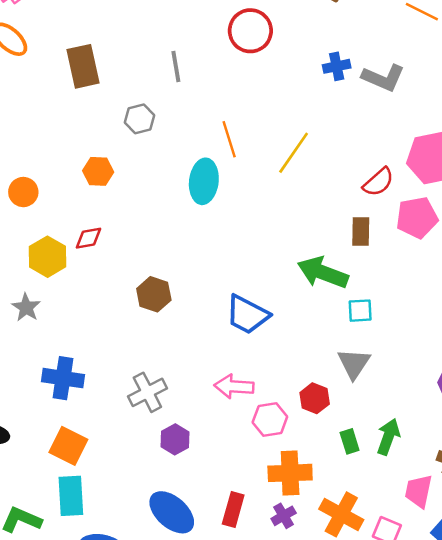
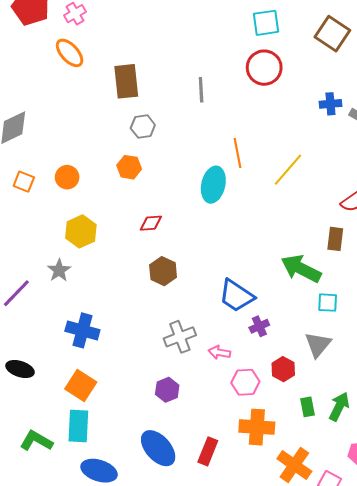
gray hexagon: (140, 119) -> (143, 127), moved
red diamond: (88, 238) -> (151, 223), moved
pink arrow: (234, 386) -> (219, 352), size x0.7
gray cross: (147, 392) -> (180, 337), moved
purple cross: (284, 516) -> (259, 326), moved

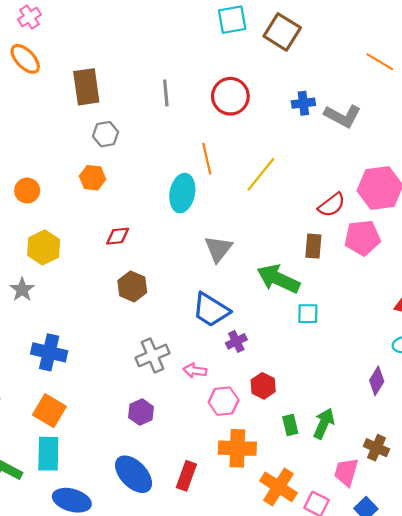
brown square: (332, 34) -> (282, 32), moved
red circle: (264, 68) -> (230, 96), moved
gray triangle: (318, 345) -> (218, 249), moved

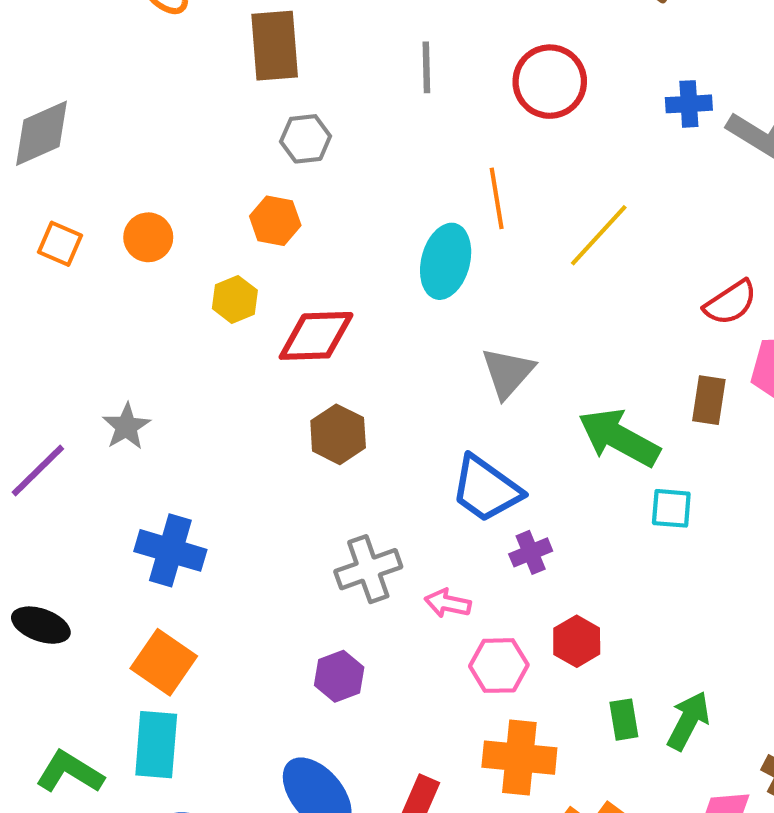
red diamond: (118, 236) -> (316, 336), size x1.6
brown rectangle: (313, 246) -> (709, 400), moved
yellow hexagon: (44, 247) -> (235, 299), moved, size x0.7

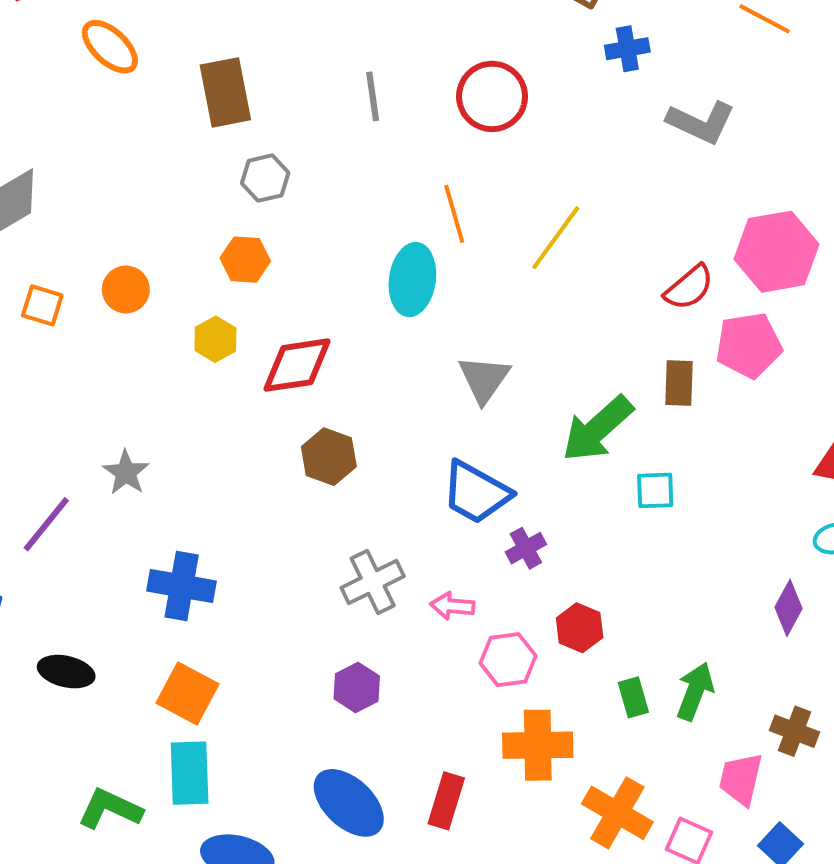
blue cross: (689, 104) -> (627, 49), moved
green arrow: (619, 438) -> (597, 429), turned -64

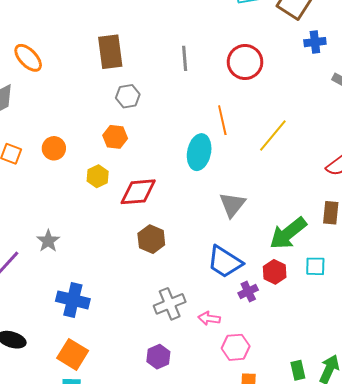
orange ellipse: (110, 47) -> (28, 58), moved
red hexagon: (580, 628) -> (275, 272), moved

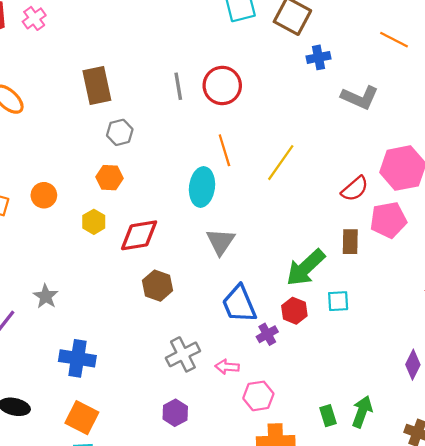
red circle: (245, 62) -> (222, 86), moved
gray triangle: (232, 205) -> (221, 242), moved
blue trapezoid: (225, 262) -> (239, 304), turned 39

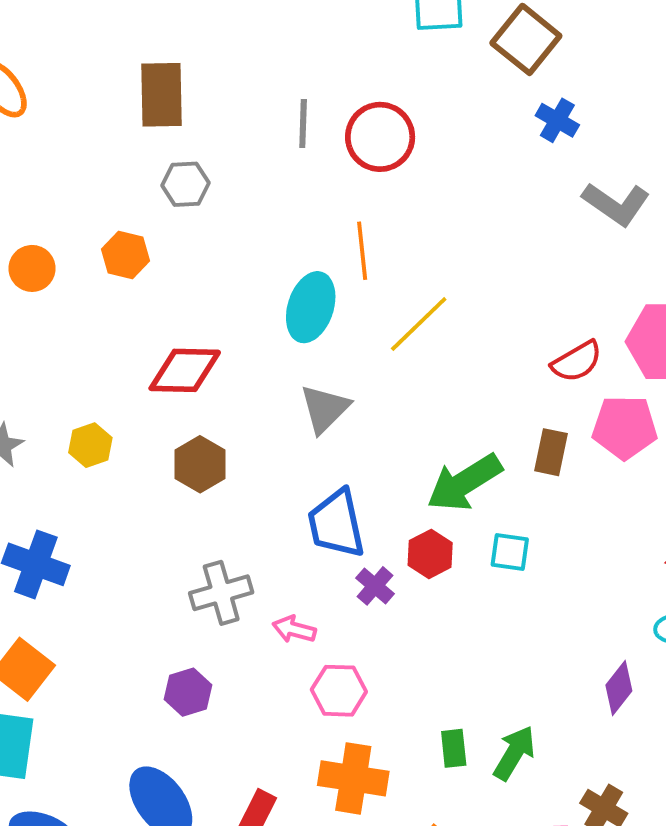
blue cross: (318, 57) -> (557, 120), turned 30
yellow line: (281, 163) -> (419, 324), moved
orange hexagon: (110, 178) -> (126, 255), moved
yellow hexagon: (94, 222) -> (90, 445), moved
purple cross: (267, 334) -> (375, 586), turned -30

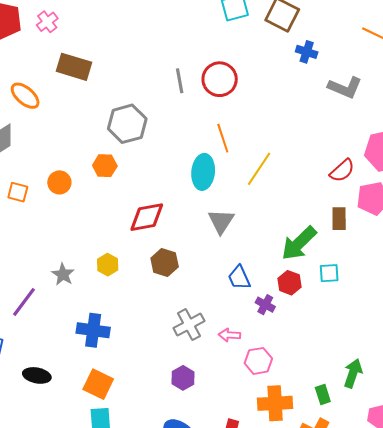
brown rectangle: (161, 95) -> (74, 67), moved, turned -60
gray hexagon: (185, 184) -> (127, 124), size x1.6
blue trapezoid: (336, 524) -> (239, 278), size x0.7
green rectangle: (454, 748) -> (323, 394), moved

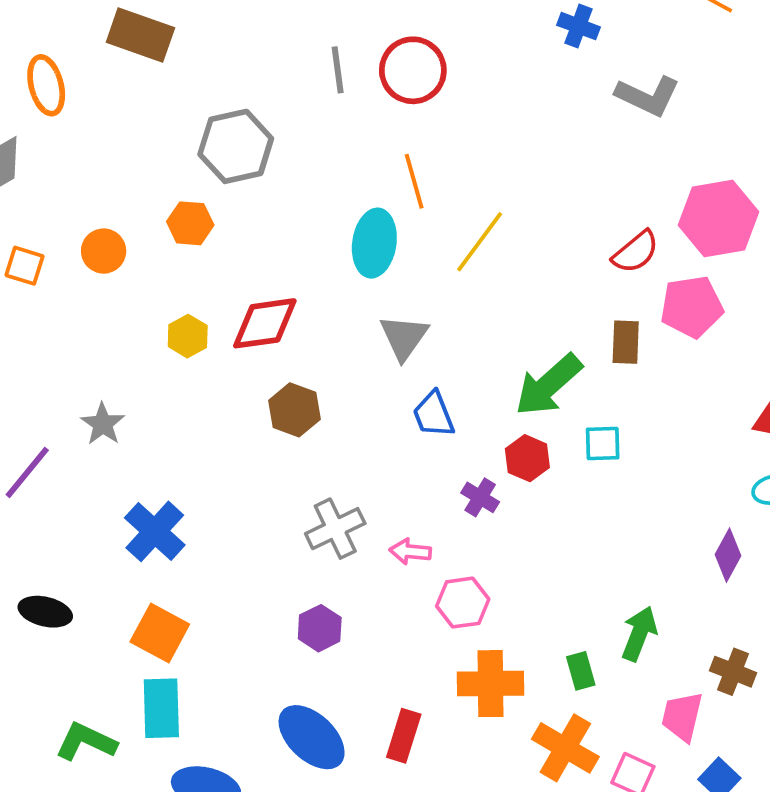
orange ellipse: (25, 96) -> (46, 85), turned 32
yellow hexagon: (108, 265) -> (188, 336), moved
blue trapezoid: (239, 278) -> (434, 414), moved
blue cross: (93, 330) -> (155, 531), turned 32

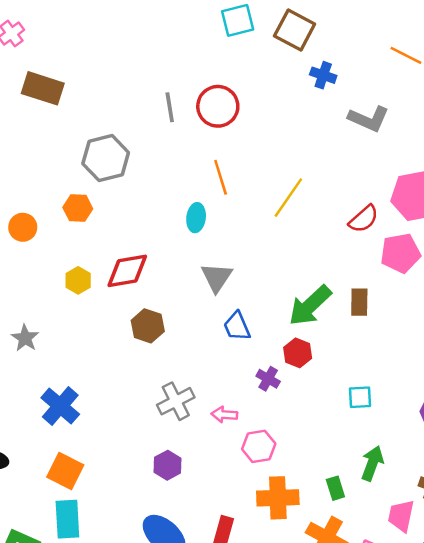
yellow line: (480, 242) -> (288, 198), moved
cyan ellipse: (374, 243) -> (196, 218), size x0.7
brown rectangle: (626, 342) -> (359, 302), moved
cyan square: (603, 444) -> (360, 397), moved

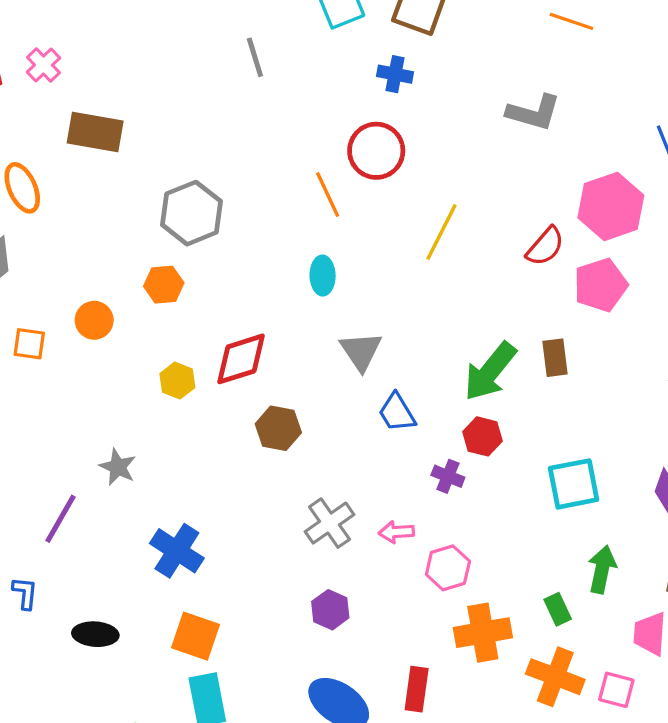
blue cross: (323, 75) -> (395, 74), moved
red circle: (218, 106) -> (376, 151), moved
gray line: (170, 107) -> (255, 57), moved
orange line: (221, 177) -> (328, 195), moved
cyan square: (360, 397) -> (574, 484), size x1.6

